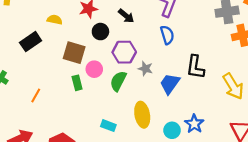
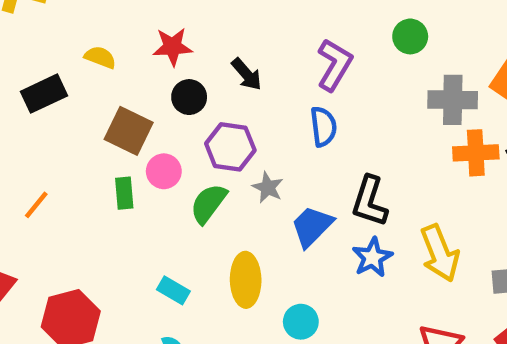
blue star: (194, 124) -> (372, 257), moved

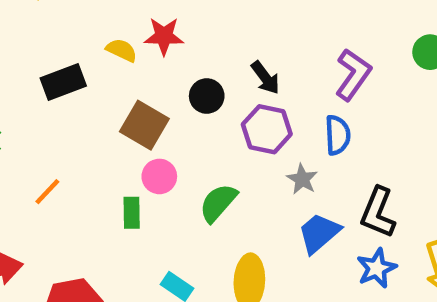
red star: (173, 47) -> (164, 36), moved
purple hexagon: (230, 147) -> (267, 129), moved
pink circle: (164, 171) -> (159, 176), moved
gray star: (268, 187) -> (302, 179), moved
green rectangle: (124, 193) -> (132, 213), moved

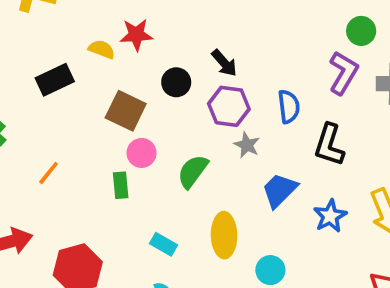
purple L-shape: (353, 75) -> (343, 73), moved
gray star: (302, 179) -> (247, 145), moved
black L-shape: (378, 212) -> (329, 145), moved

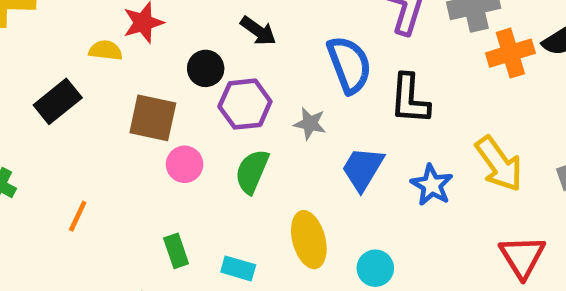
purple hexagon: (229, 106) -> (245, 104), moved
blue semicircle: (289, 107) -> (349, 65), size x1.4
green rectangle: (121, 185) -> (176, 251), moved

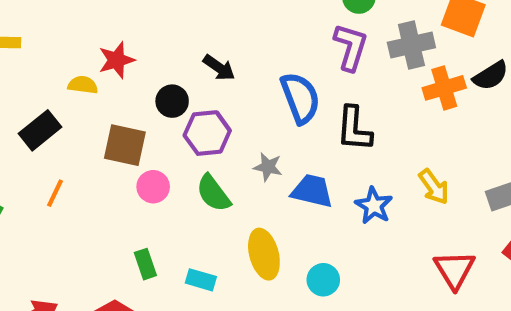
gray star: (310, 124) -> (268, 167), moved
yellow arrow: (499, 164) -> (434, 187), size x0.7
blue trapezoid: (363, 169) -> (312, 191), turned 72
green semicircle: (252, 171) -> (213, 193), turned -60
orange line: (78, 216) -> (55, 193), moved

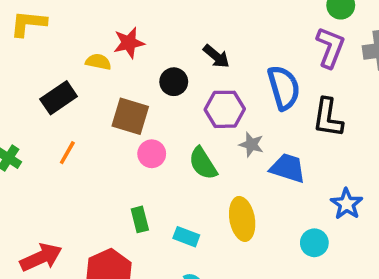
purple hexagon: (207, 133) -> (225, 109), moved
blue star: (374, 206) -> (347, 204), moved
cyan circle: (323, 280) -> (314, 243), moved

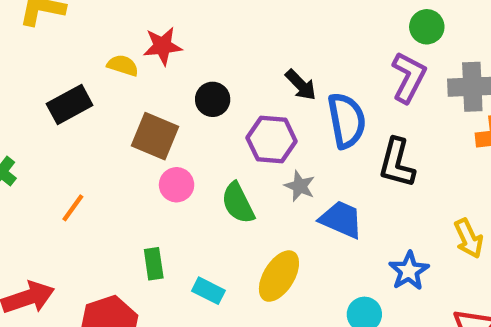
black arrow: (216, 56) -> (301, 85), moved
orange line: (67, 153) -> (73, 208), moved
yellow ellipse: (242, 219) -> (279, 276), turned 36

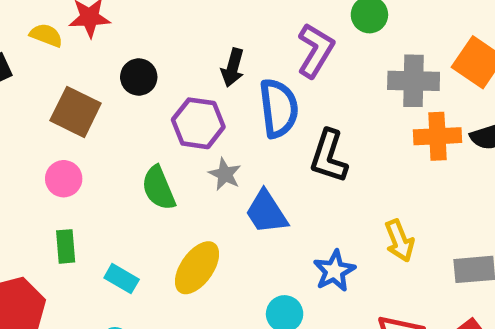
purple L-shape: (409, 77) -> (316, 50), moved
black arrow: (301, 85) -> (233, 68), turned 56
pink circle: (177, 185) -> (64, 179), moved
blue trapezoid: (341, 219) -> (266, 212), turned -150

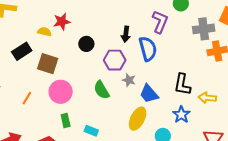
brown square: (76, 112) -> (48, 64), moved
black L-shape: (329, 156) -> (182, 84), moved
pink circle: (64, 179) -> (61, 92), size x1.5
yellow arrow: (399, 241) -> (207, 98), turned 126
yellow ellipse: (197, 268) -> (138, 119), moved

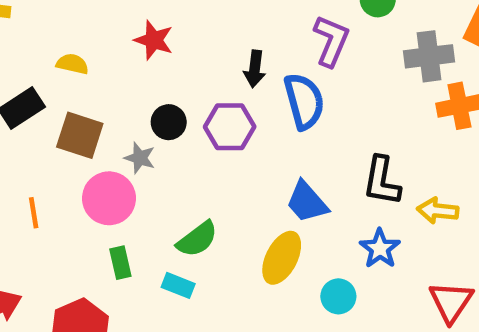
red star: (62, 22) -> (154, 40), moved, turned 30
black circle: (86, 44) -> (169, 122), moved
gray star: (129, 80) -> (140, 158), moved
green semicircle: (102, 90) -> (197, 239), moved, turned -96
orange line: (27, 98) -> (34, 213), turned -40

